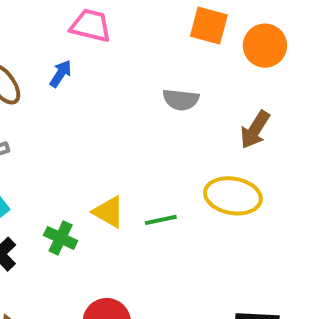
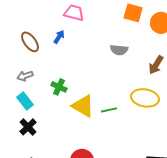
yellow triangle: (109, 212) -> (83, 106), size x1.4
green cross: (61, 238) -> (59, 87), moved

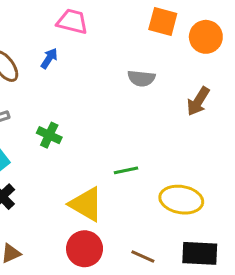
yellow ellipse: (145, 98) -> (181, 200), moved
yellow triangle: (83, 106) -> (86, 204), moved

